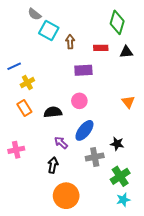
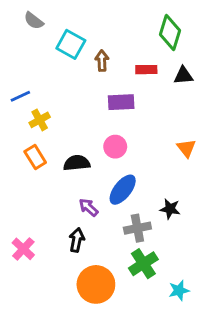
gray semicircle: (35, 14) -> (34, 21), moved
pink cross: (16, 150) -> (23, 249), moved, turned -35
green cross: (120, 176) -> (143, 264), moved

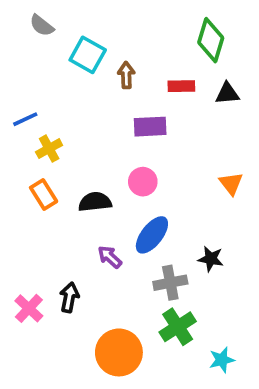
black arrow: (77, 240) -> (69, 297), moved

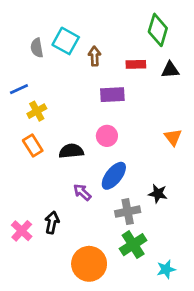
gray semicircle: (42, 25) -> (37, 48), moved, turned 42

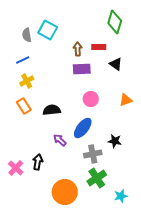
brown arrow: (95, 56) -> (78, 49), moved
black triangle: (170, 70) -> (116, 64), moved, turned 40
blue line: (19, 89) -> (23, 60), moved
pink circle: (107, 136) -> (91, 99), moved
orange triangle: (173, 137) -> (126, 100), turned 48

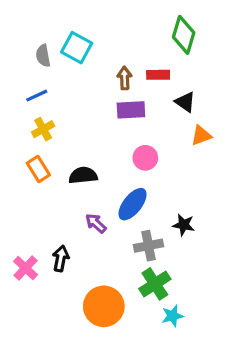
orange triangle: (126, 100) -> (201, 135), moved
cyan star: (121, 196) -> (172, 316), moved

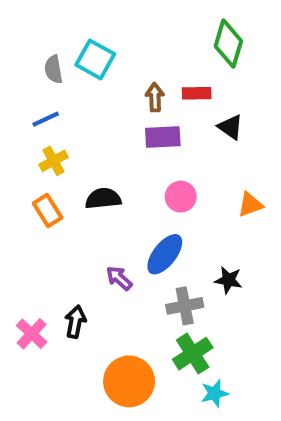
orange triangle: (201, 135) -> (250, 205), moved
black semicircle: (83, 175) -> (103, 199), moved

